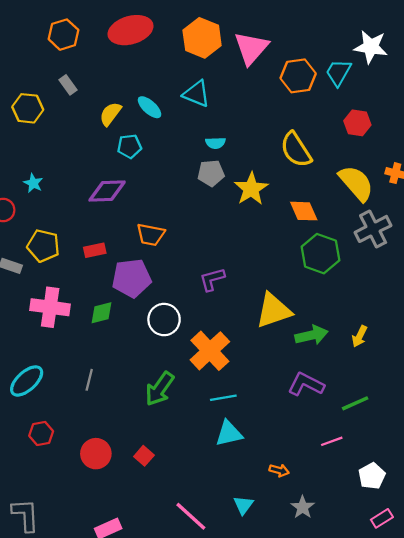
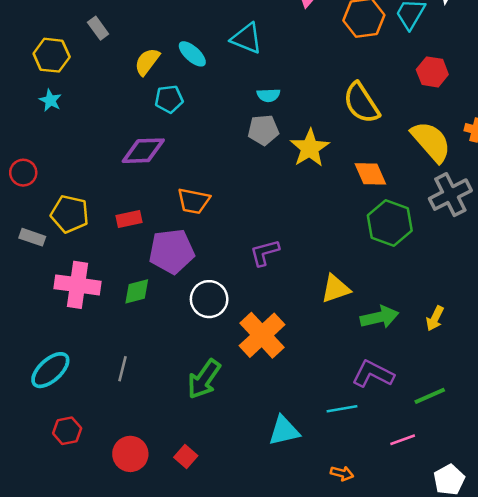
cyan star: (33, 183) -> (50, 100), moved
yellow triangle: (274, 311) -> (336, 289), size x0.7
cyan line: (223, 398) -> (342, 409), moved

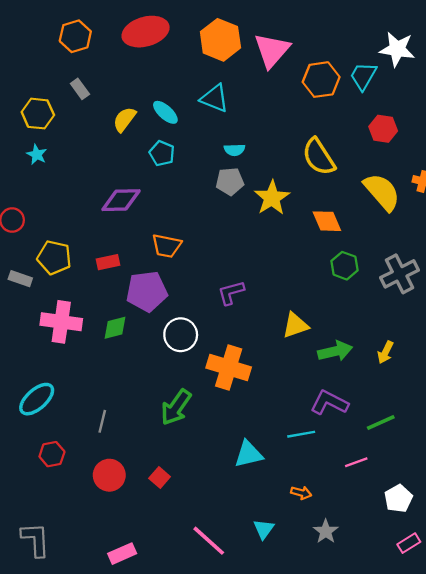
cyan pentagon: (169, 99) -> (162, 153), moved, turned 30
gray cross: (450, 195) -> (400, 274), moved
green hexagon: (390, 223) -> (344, 266), size x0.7
orange cross: (262, 335) -> (229, 368), turned -30
gray line: (123, 369) -> (102, 421), moved

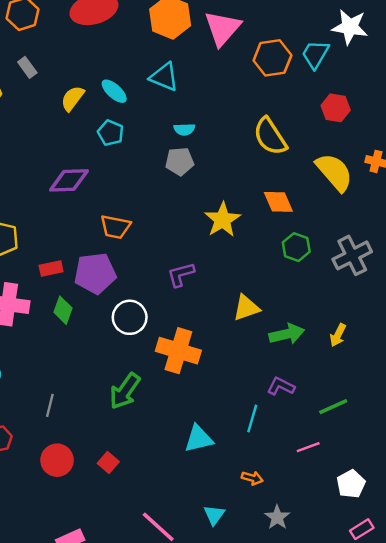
yellow star: (272, 198) -> (222, 220), moved
red rectangle: (108, 262) -> (51, 269), moved
green diamond: (115, 328) -> (63, 310), turned -56
purple L-shape: (329, 403) -> (281, 386), size x0.7
cyan line: (301, 434) -> (252, 419), turned -64

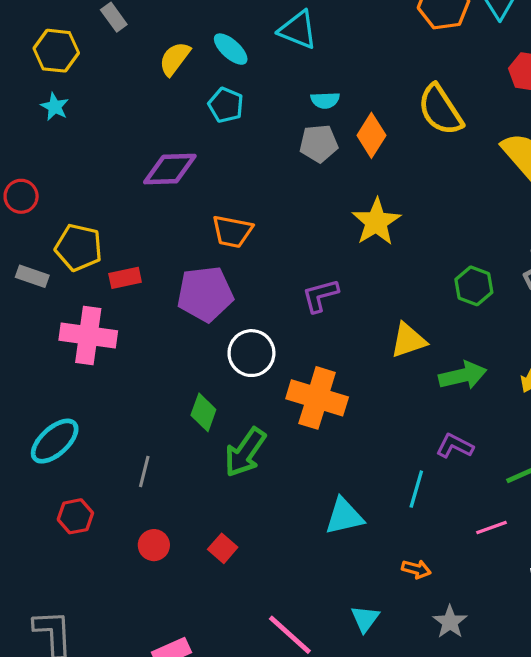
orange diamond: (278, 202) -> (371, 135), moved, turned 56
green hexagon: (296, 247) -> (474, 286), moved
red rectangle: (51, 269) -> (125, 278), moved
green diamond: (63, 310) -> (203, 412), moved
red circle: (57, 460) -> (154, 545), size x0.7

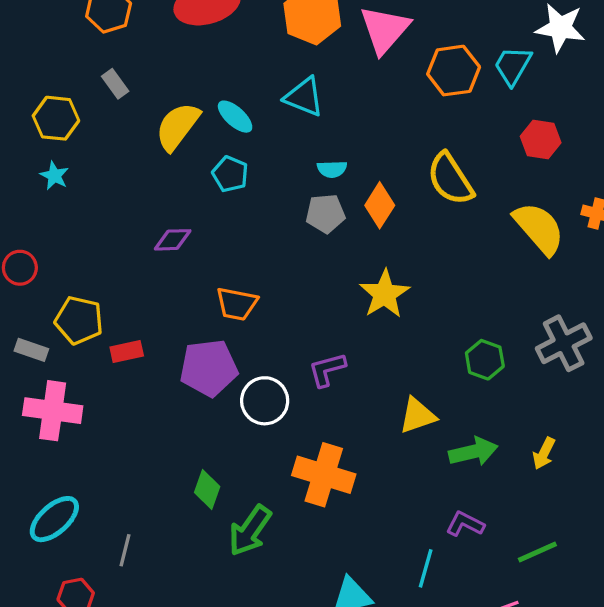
yellow semicircle: (175, 59) -> (178, 126), size x1.4
purple diamond: (170, 169) -> (173, 240), size x0.7
pink cross: (88, 335) -> (53, 411), moved
white circle: (251, 353) -> (265, 401), moved
gray line: (144, 471) -> (125, 550), moved

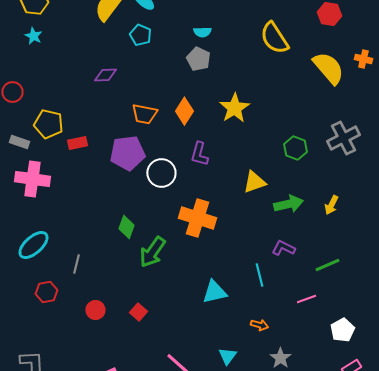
orange diamond: (380, 205) -> (184, 111), moved
gray pentagon: (325, 213) -> (198, 59), turned 30
purple L-shape: (327, 370) -> (199, 154), turned -60
cyan line: (426, 568) -> (259, 275), turned -30

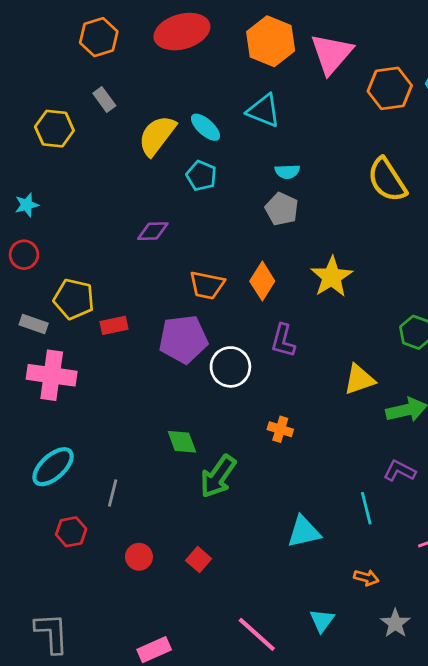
cyan star: (33, 36) -> (27, 205), moved, turned 30
orange cross: (197, 218) -> (280, 429), size x0.5
green diamond: (126, 227) -> (182, 442), turned -40

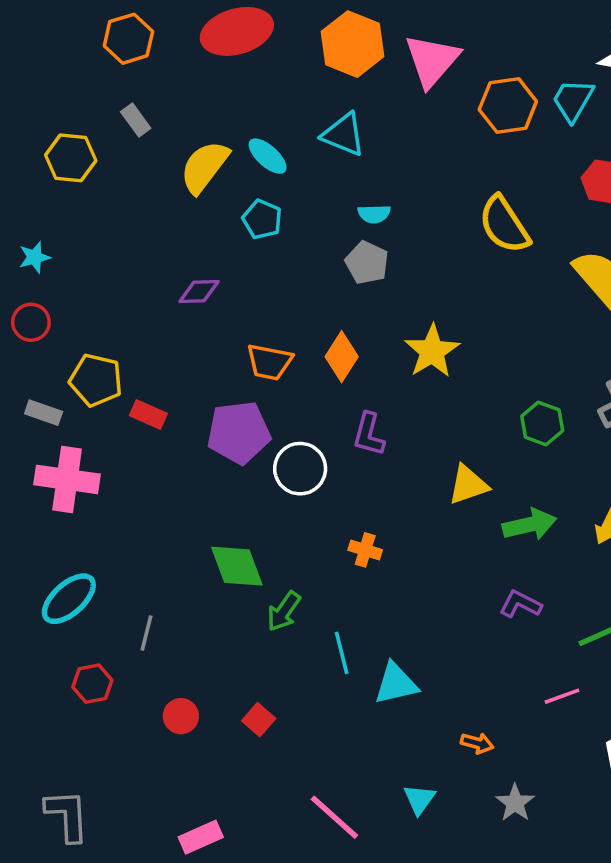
red rectangle: (114, 325) -> (148, 414), turned 36
green diamond: (182, 442) -> (237, 566), size x1.4
green arrow: (218, 476) -> (284, 611), size x0.7
cyan line: (366, 508) -> (342, 653), moved

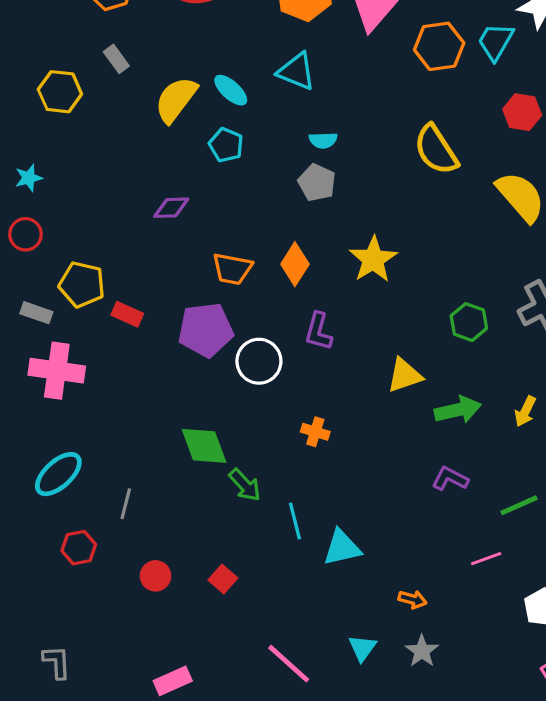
green arrow: (284, 611) -> (245, 485), turned -78
gray star: (515, 803) -> (422, 651), moved
gray L-shape: (67, 815) -> (57, 662), size x0.7

